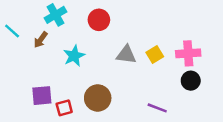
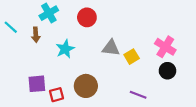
brown arrow: (41, 40) -> (36, 35), turned -40
pink cross: (188, 53) -> (165, 47), turned 36
yellow square: (155, 55) -> (132, 57), moved

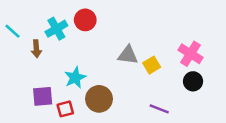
cyan cross: (49, 13) -> (56, 29), moved
red circle: (87, 17) -> (85, 20), moved
brown arrow: (36, 35) -> (36, 49), moved
cyan star: (65, 49) -> (75, 78), moved

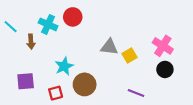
cyan cross: (56, 29) -> (48, 24), turned -36
purple square: (43, 96) -> (26, 81), moved

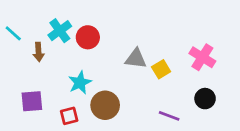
red circle: (73, 17) -> (88, 37), moved
cyan cross: (48, 24) -> (60, 31), turned 30
black circle: (165, 69) -> (205, 99), moved

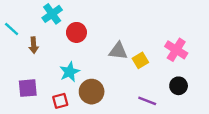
cyan cross: (60, 31) -> (52, 14), moved

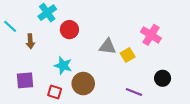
pink cross: (176, 50) -> (151, 35), moved
cyan star: (70, 72) -> (63, 66), turned -30
red square: (60, 101) -> (55, 92), turned 32

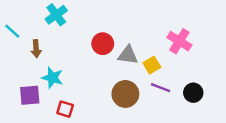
red circle: (69, 30) -> (103, 44), moved
cyan star: (63, 66) -> (52, 78), moved
brown circle: (83, 84) -> (125, 94), moved
purple line: (134, 92) -> (161, 88), moved

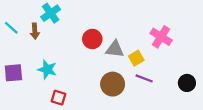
brown arrow: (36, 49) -> (35, 31), moved
black circle: (193, 93) -> (187, 83), moved
purple square: (30, 95) -> (13, 73), moved

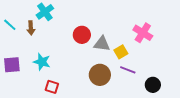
black circle: (187, 83) -> (153, 85), moved

